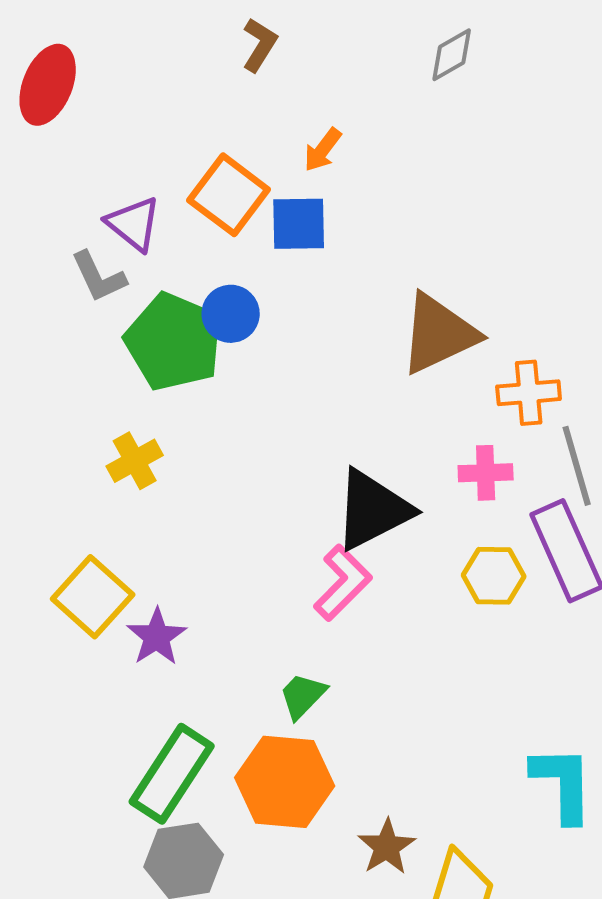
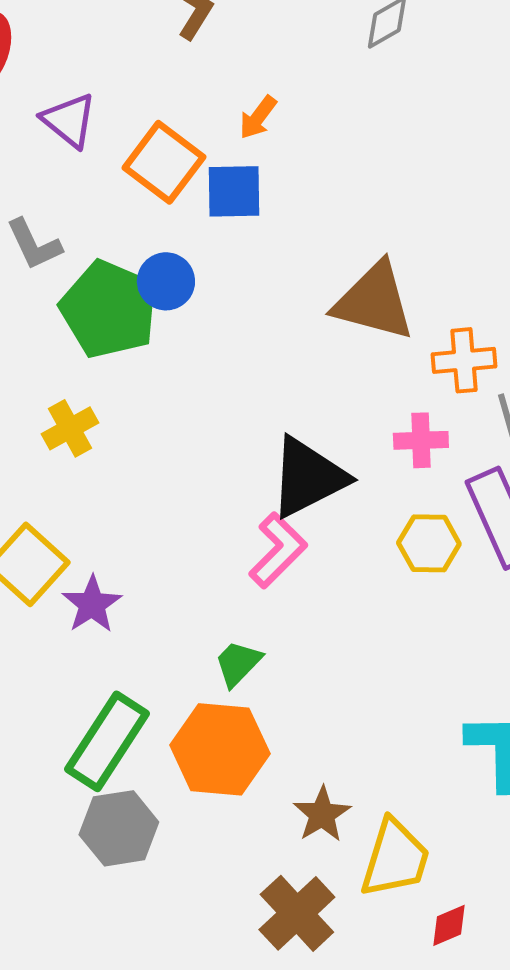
purple triangle: (134, 224) -> (69, 120), moved
brown triangle: (439, 334) -> (374, 301), turned 40

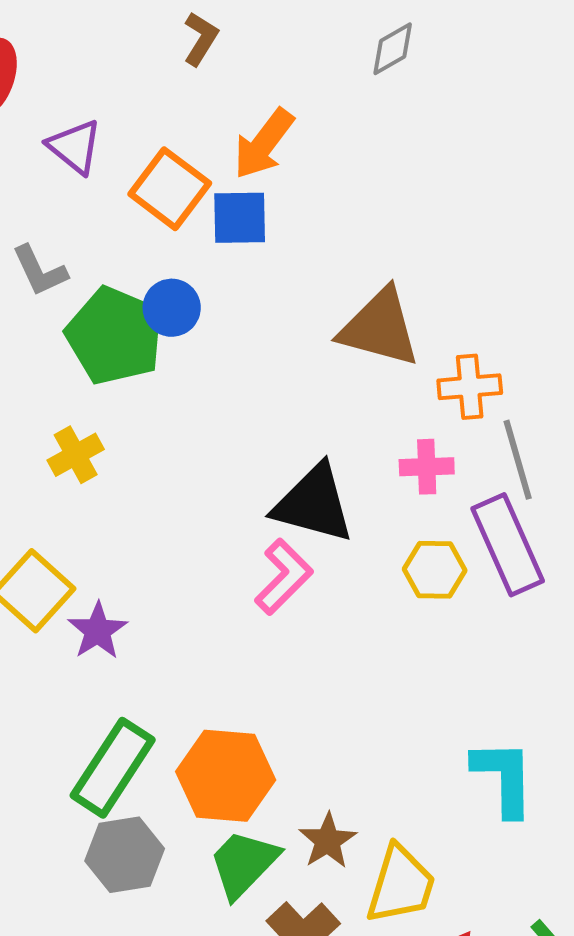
orange arrow: (258, 117) -> (264, 144), size x1.6
black triangle: (308, 477) -> (314, 504), turned 42
green trapezoid: (238, 663) -> (244, 864), moved, size x1.5

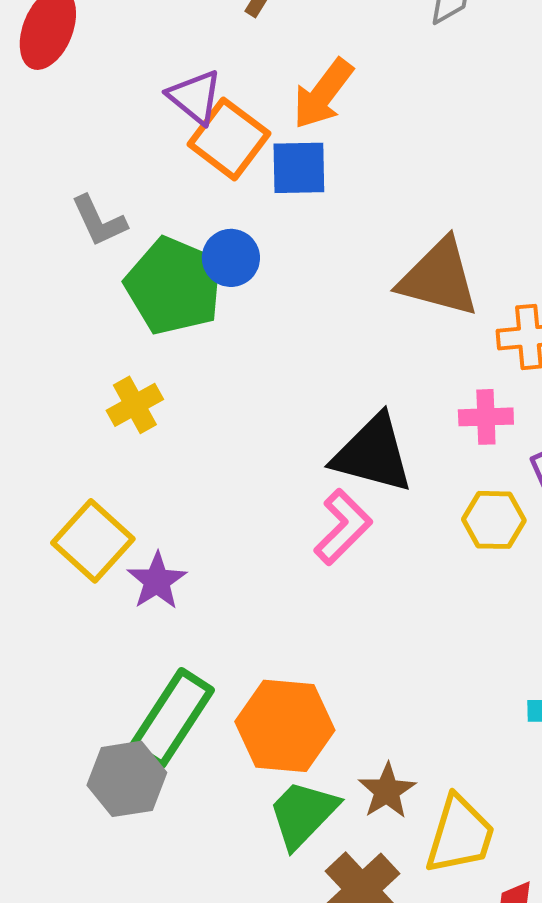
purple triangle: (75, 147) -> (195, 97), moved
gray hexagon: (125, 855) -> (127, 779), moved

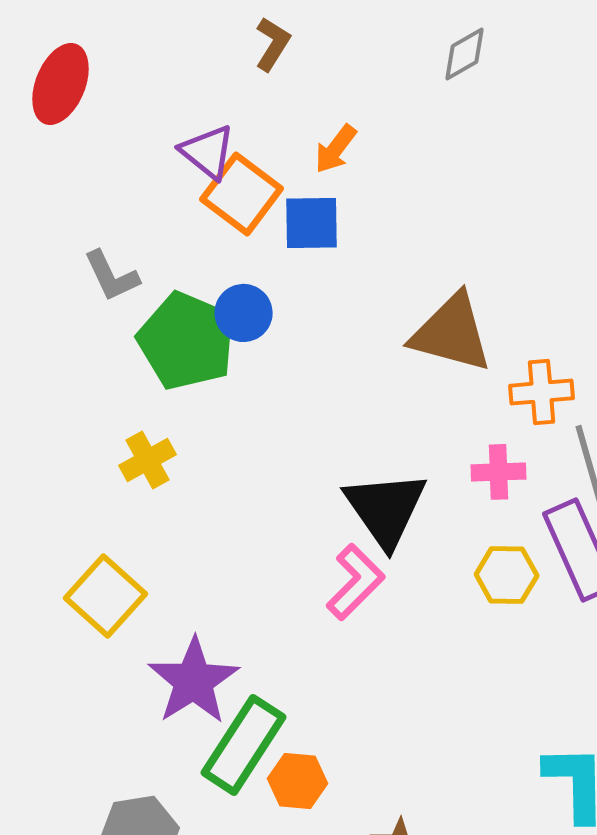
orange arrow: (323, 94) -> (336, 149), size x0.7
black triangle: (373, 454) -> (386, 509), turned 40
purple star: (157, 581) -> (194, 681), moved, size x1.5
green rectangle: (172, 718) -> (244, 745), moved
orange hexagon: (285, 726) -> (298, 781), size x0.6

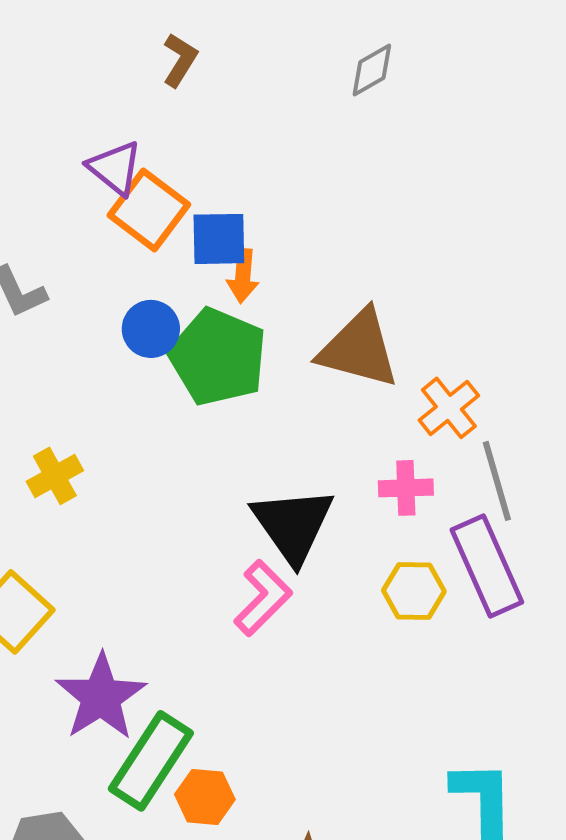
orange arrow: (336, 149) -> (243, 276), moved, turned -32
green pentagon: (187, 341) -> (218, 357), moved
orange cross: (542, 392) -> (449, 408), turned -34

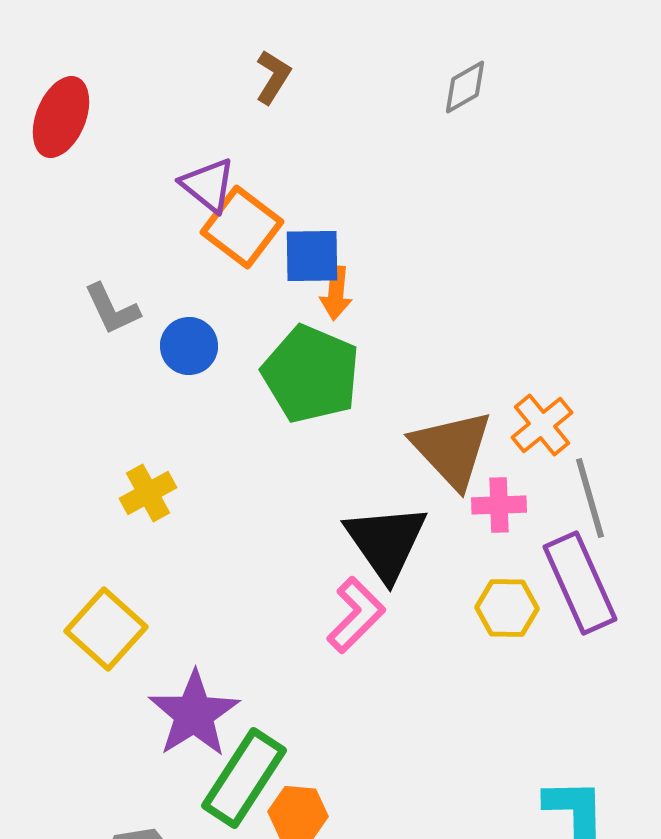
blue circle: (151, 329) -> (189, 346), moved
brown triangle: (359, 349) -> (452, 449), moved, turned 32

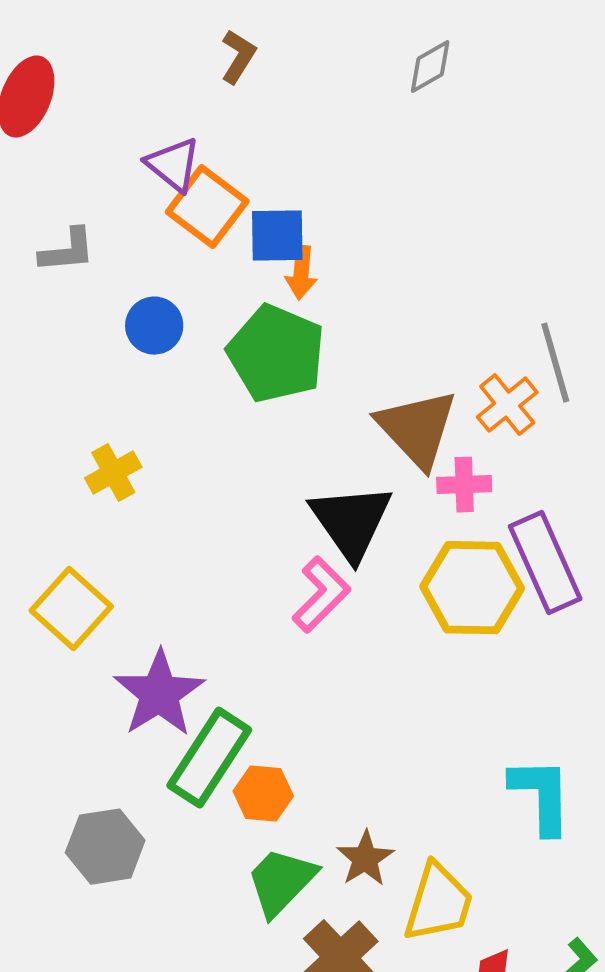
gray L-shape: (112, 309) -> (67, 251), moved, turned -70
gray line: (590, 498) -> (555, 363), moved
yellow hexagon: (507, 608) -> (472, 588), size x1.6

